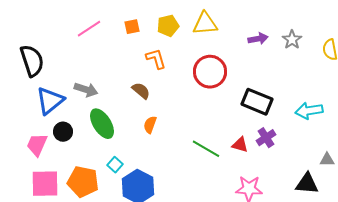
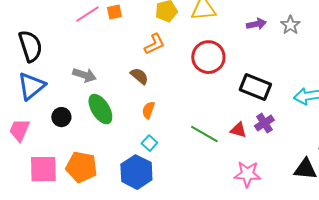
orange square: (132, 27) -> (114, 12), moved
orange L-shape: (156, 59) -> (154, 44), turned 80
blue triangle: (50, 101) -> (31, 86), moved
pink trapezoid: (37, 145) -> (19, 130), moved
cyan square: (115, 165) -> (149, 143), moved

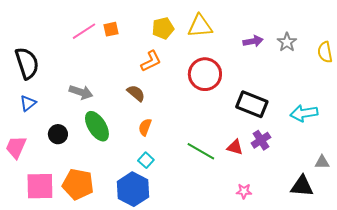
blue triangle: (31, 86) -> (28, 103), size x0.6
pink star: (247, 174) -> (244, 191), size x0.6

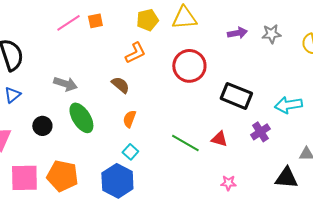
gray star: (287, 42) -> (271, 34), turned 30
purple cross: (261, 140) -> (260, 132), moved

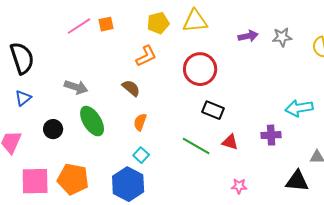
black rectangle: (236, 96) -> (213, 110), moved, size x0.7
purple cross: (260, 132) -> (271, 135), turned 30

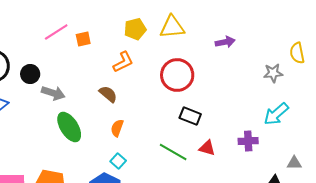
orange square: (106, 24) -> (83, 39), moved
gray star: (282, 37) -> (273, 73), moved
cyan arrow: (299, 108) -> (276, 114), turned -32
black circle: (53, 129) -> (30, 74), moved

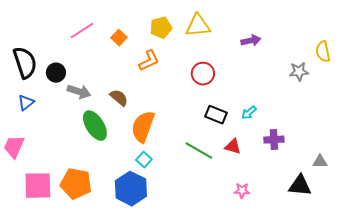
orange square: (83, 39) -> (119, 38), moved, turned -35
red circle: (177, 75) -> (203, 74), size x0.7
brown semicircle: (108, 94) -> (119, 98), moved
cyan arrow: (276, 114) -> (249, 113), moved, size x0.6
orange semicircle: (117, 128) -> (143, 127), size x1.8

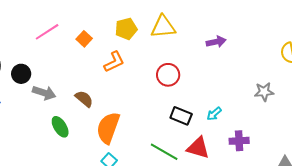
gray star: (299, 72) -> (264, 92), moved
green ellipse: (95, 126) -> (60, 127), size x0.7
red triangle: (233, 147) -> (198, 148), size x1.4

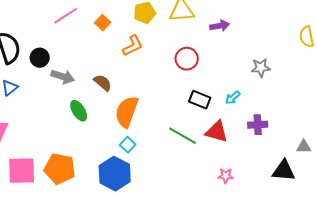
purple arrow: (216, 42) -> (220, 26), moved
gray star: (264, 92) -> (261, 68), moved

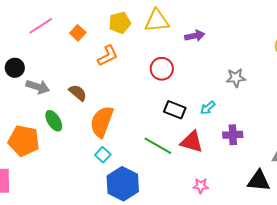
orange pentagon: (60, 169) -> (24, 141), moved
blue hexagon: (115, 174) -> (123, 184), moved

